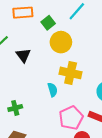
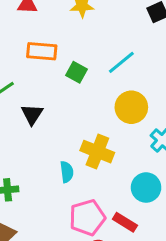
green square: (48, 23) -> (76, 72), turned -32
yellow circle: (61, 42) -> (131, 107), moved

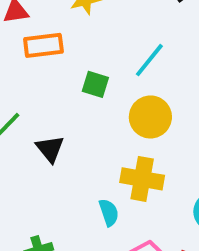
orange rectangle: (42, 51) -> (43, 45), moved
yellow circle: (131, 107) -> (150, 117), moved

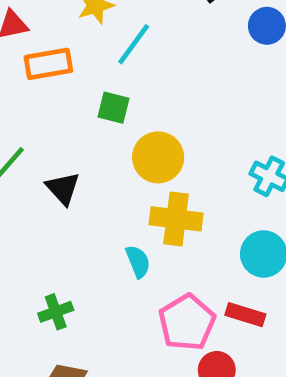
cyan line: (149, 60) -> (134, 44), moved
yellow circle: (150, 117) -> (158, 157), moved

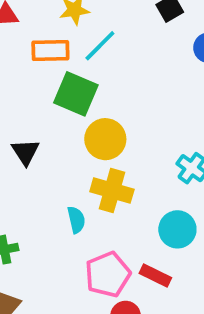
orange rectangle: (48, 64) -> (50, 51), moved
green square: (113, 108) -> (76, 94), size x1.6

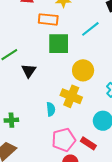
cyan line: (100, 46) -> (90, 29), moved
green square: (76, 94) -> (59, 44), turned -30
yellow circle: (105, 139) -> (83, 70), moved

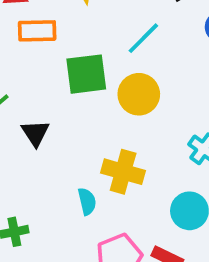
orange rectangle: (48, 19) -> (37, 31), moved
yellow circle: (83, 70) -> (139, 94), moved

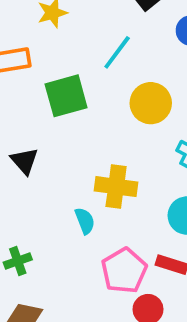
yellow circle: (139, 94) -> (151, 103), moved

